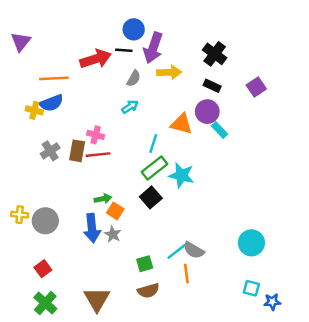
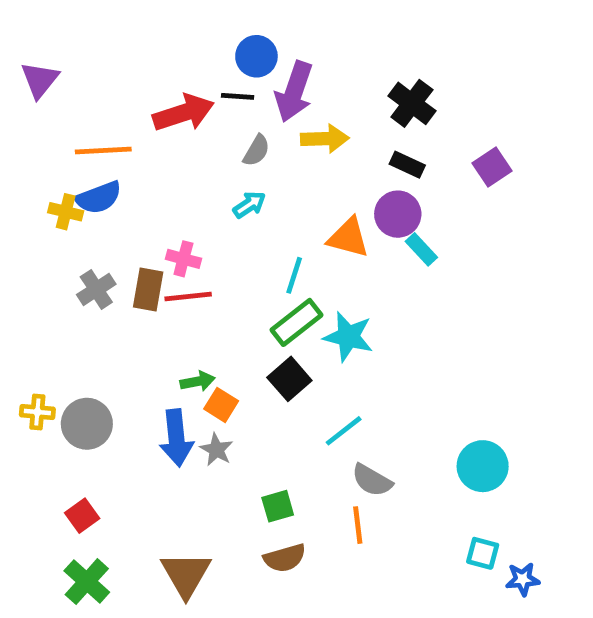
cyan line: (177, 251) -> (344, 431), moved

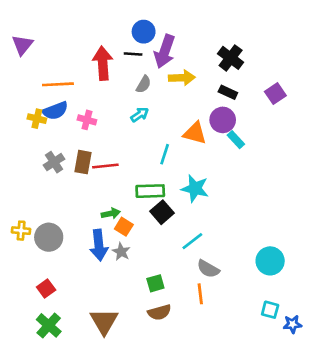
red arrow: (183, 113) -> (103, 63), turned -76
pink cross: (183, 259) -> (87, 120), moved
green rectangle: (296, 322) -> (150, 191), moved, turned 36

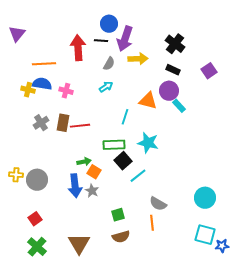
blue semicircle: (55, 111) -> (42, 84), turned -150
cyan line: (192, 241) -> (138, 176), moved
cyan square: (270, 310) -> (205, 235), size x1.5

